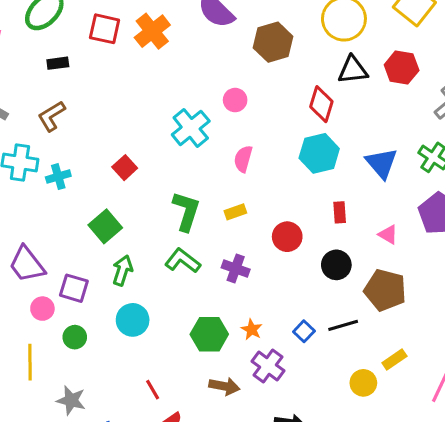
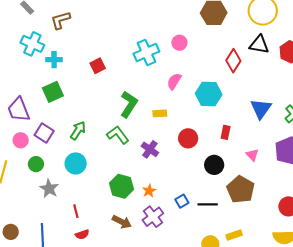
cyan hexagon: (319, 153) -> (209, 94), moved
green square: (105, 226) -> (53, 92), moved
gray star: (71, 400) -> (49, 189), moved

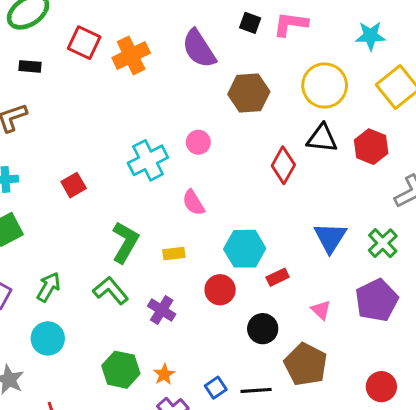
pink semicircle: (174, 81) -> (193, 203), turned -60
cyan hexagon: (209, 94) -> (245, 249), moved
red rectangle: (226, 132) -> (278, 277), turned 56

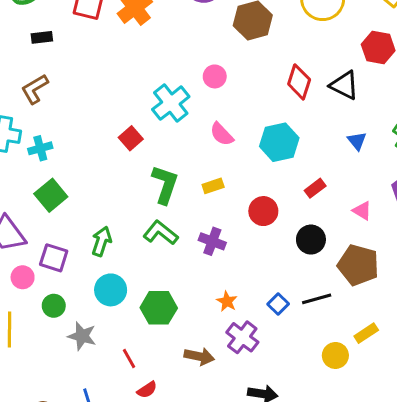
black triangle: (322, 138) -> (344, 85), moved, turned 32
red square: (74, 185) -> (131, 138), moved
blue triangle: (330, 238) -> (357, 141), size x0.6
cyan hexagon: (245, 249) -> (279, 142), moved
green hexagon: (121, 370) -> (159, 308), moved

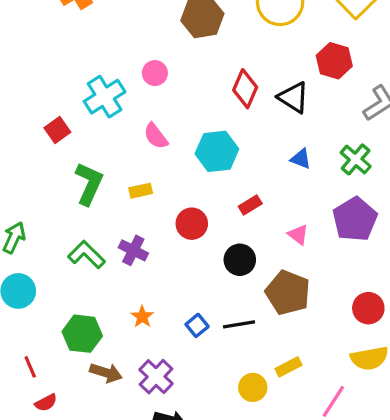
blue triangle: (357, 141) -> (301, 159), turned -36
green L-shape: (161, 233) -> (86, 255), moved
green hexagon: (159, 308) -> (82, 334), moved
purple cross: (242, 337) -> (156, 377), moved

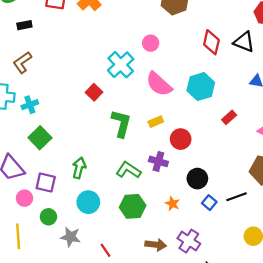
pink semicircle: (156, 136) -> (159, 84), size x1.5
red circle: (192, 224) -> (181, 139), moved
black circle: (240, 260) -> (197, 179), moved
green hexagon: (82, 334) -> (133, 206), moved

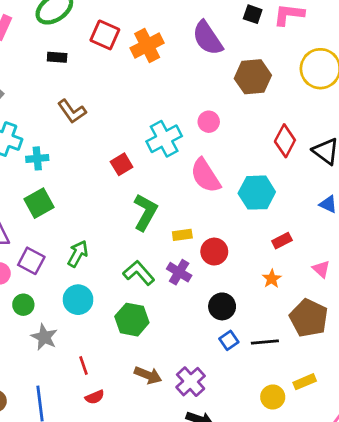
brown L-shape: (22, 62) -> (72, 111), moved, turned -105
yellow rectangle: (156, 122) -> (182, 235), moved
orange star: (172, 204) -> (272, 279), moved

